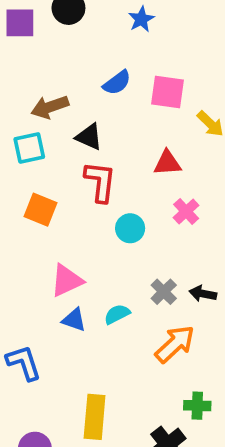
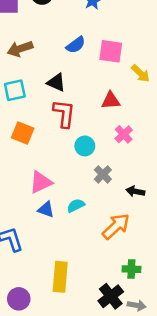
brown arrow: (50, 107) -> (20, 49), moved
gray cross: (164, 292) -> (103, 174), moved

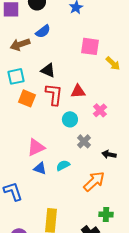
blue semicircle: (76, 45) -> (43, 31), moved
red triangle: (111, 101) -> (78, 91), moved
orange square: (23, 133) -> (27, 98), moved

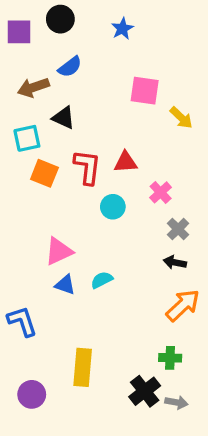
black triangle: (48, 70) -> (64, 118), moved
gray cross: (84, 141) -> (178, 229), moved
orange arrow: (94, 181) -> (183, 305), moved

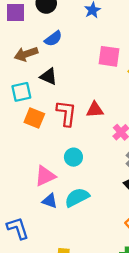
cyan circle: (113, 207) -> (73, 157), moved
cyan semicircle: (102, 280) -> (77, 197), size x1.5

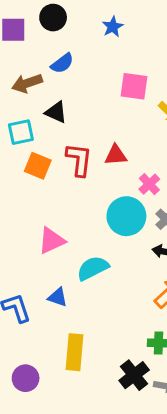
cyan circle: (73, 157) -> (126, 216), moved, size x1.6
blue triangle: (50, 201) -> (58, 297), moved

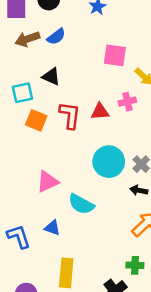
brown arrow: (27, 83) -> (27, 39), moved
pink cross: (149, 184) -> (127, 102), moved, turned 30
cyan semicircle: (93, 268) -> (81, 204), turned -124

